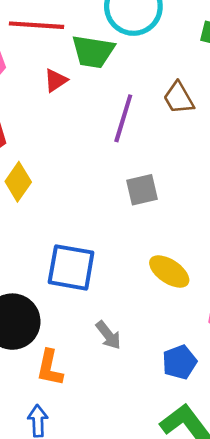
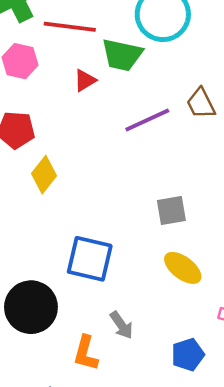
purple line: (123, 118) -> (147, 120), turned 45
gray square: (142, 190) -> (171, 211), moved
orange L-shape: (50, 368) -> (86, 353), moved

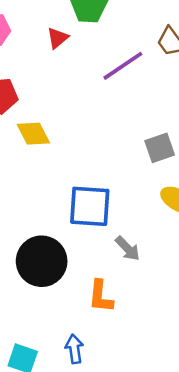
yellow diamond: (44, 175) -> (33, 134), turned -56
gray arrow: (121, 325) -> (128, 249), moved

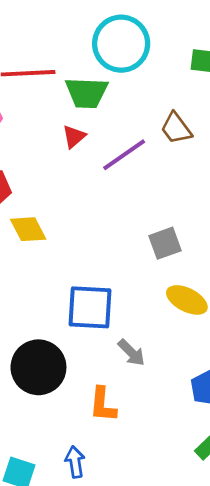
red triangle: (58, 38) -> (74, 137), moved

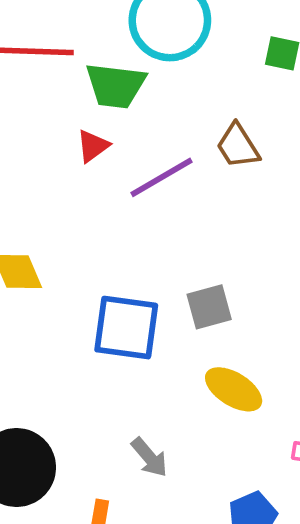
blue square: (90, 307) -> (126, 328), moved

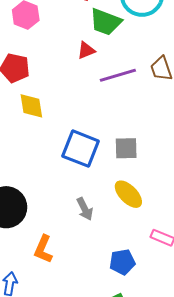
gray arrow: (149, 457) -> (85, 209), moved

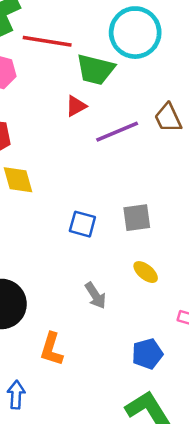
blue square: (81, 149) -> (82, 224), size x0.6
yellow ellipse: (128, 194) -> (146, 272), size x0.7

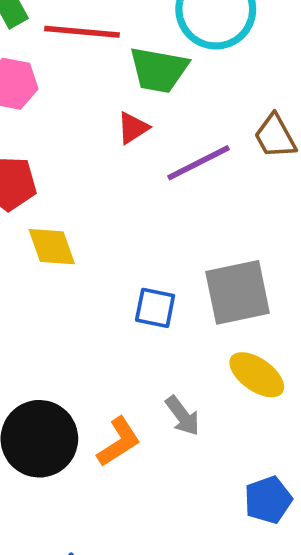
gray square: (137, 218) -> (238, 292), size x1.5
yellow ellipse: (146, 272) -> (257, 375), size x1.4
orange L-shape: (51, 349) -> (119, 442), moved, turned -136

